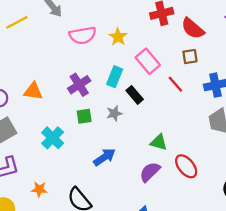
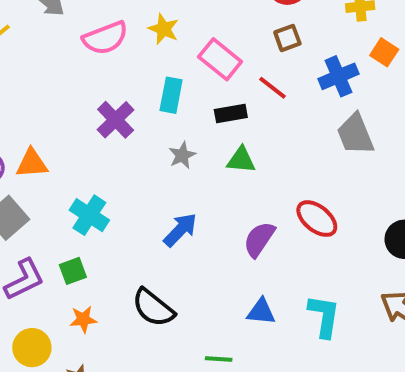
orange triangle: (33, 91) -> (32, 163), moved
black rectangle: (135, 95) -> (231, 113), moved, turned -48
green square: (84, 116) -> (73, 271), moved
green triangle: (159, 142) -> (241, 160), moved
orange star: (39, 189) -> (83, 319), moved

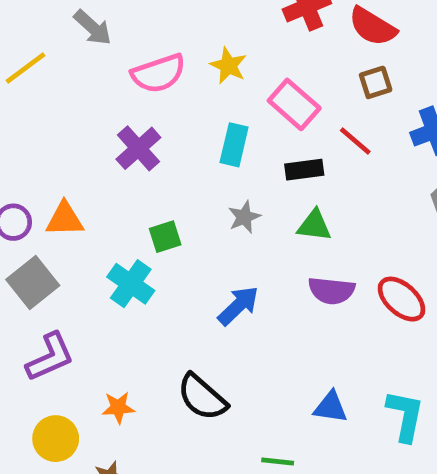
purple cross: (116, 120) -> (138, 148), moved
purple semicircle: (259, 239) -> (331, 291), moved, turned -120
green square: (73, 271) -> (165, 237), moved

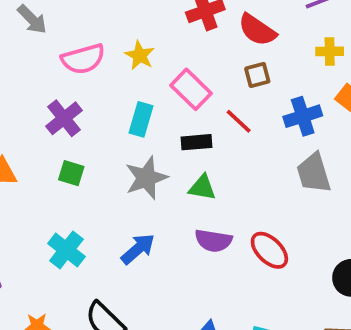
gray star: (244, 217) -> (146, 178), size x1.6
green square: (165, 237) -> (71, 173), moved, turned 32
cyan cross: (131, 284) -> (66, 250), moved

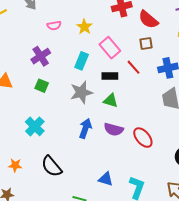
pink semicircle: (83, 59) -> (54, 26), size x0.6
blue arrow: (138, 249) -> (85, 128), moved, turned -36

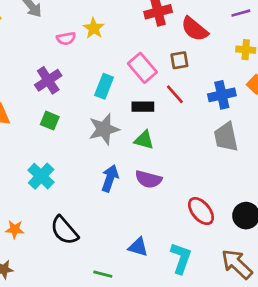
yellow star: (84, 27) -> (94, 28), moved
brown square: (146, 44) -> (179, 60), moved
red ellipse: (143, 138) -> (201, 211), moved

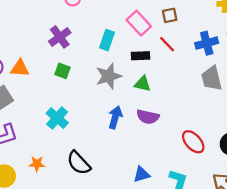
blue triangle: (138, 247) -> (142, 174), turned -30

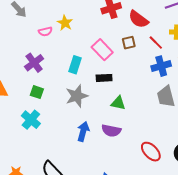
red line: (167, 44) -> (156, 43), moved
green triangle: (143, 84) -> (118, 103), moved
cyan cross: (57, 118) -> (31, 120), moved

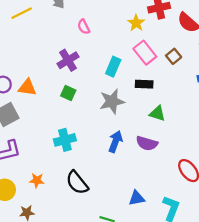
yellow star: (65, 23) -> (136, 23), moved
pink semicircle: (45, 31) -> (84, 27), turned 72
brown square: (129, 43) -> (174, 56), moved, turned -32
cyan cross: (31, 120) -> (65, 140), moved, turned 30

